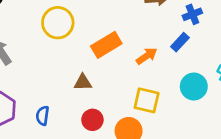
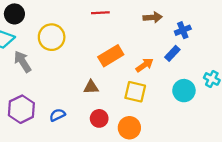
yellow circle: (58, 23) -> (52, 37), moved
yellow square: (147, 100) -> (135, 92), moved
blue semicircle: (43, 116) -> (57, 115), turned 56

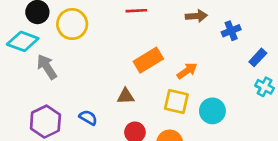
yellow circle: (52, 37) -> (72, 24), moved
blue rectangle: (172, 53) -> (258, 57), moved
cyan circle: (184, 91) -> (212, 111), moved
blue semicircle: (57, 115) -> (88, 118), moved, turned 56

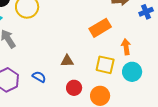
orange rectangle: (148, 60) -> (100, 28), moved
orange arrow: (187, 71) -> (126, 47), moved, turned -63

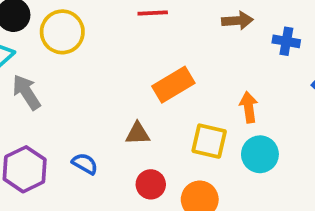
blue cross: (146, 12) -> (286, 41), turned 32
orange rectangle: (100, 28) -> (173, 85), moved

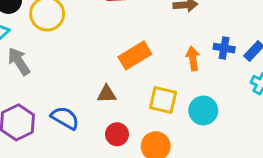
blue cross: (286, 41) -> (224, 48), moved
orange arrow: (249, 107) -> (193, 58), moved
blue semicircle: (85, 164) -> (65, 118), size x1.4

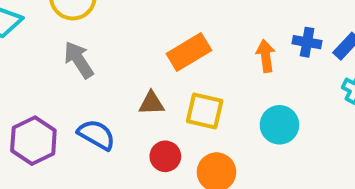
gray arrow: (19, 61) -> (79, 60), moved
yellow square: (163, 100) -> (205, 111), moved

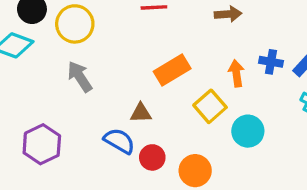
yellow square: (205, 111) -> (210, 106), moved, turned 36
blue semicircle: (96, 135) -> (119, 141), moved

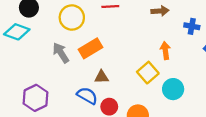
yellow circle: (75, 24) -> (72, 18), moved
blue cross: (271, 62) -> (192, 26), moved
orange rectangle: (172, 70) -> (91, 48), moved

